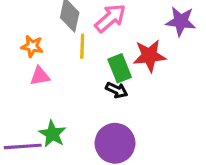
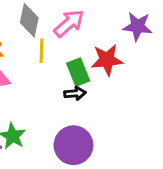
black arrow: (117, 90) -> (75, 93), turned -30

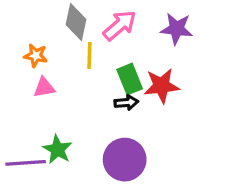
purple star: (137, 26) -> (177, 29), moved
red star: (107, 60) -> (162, 86), moved

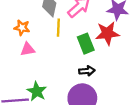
red star: (162, 86) -> (107, 33), moved
black arrow: (126, 103) -> (87, 71), moved

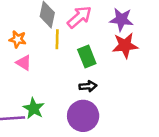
red star: (107, 33) -> (125, 45), moved
pink triangle: (28, 49) -> (24, 63), turned 42

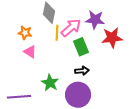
pink arrow: (79, 17) -> (71, 28), moved
purple star: (121, 19) -> (95, 20), moved
green star: (34, 108) -> (50, 83), moved

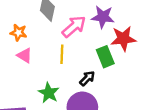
yellow line: (57, 33) -> (62, 54), moved
green rectangle: (81, 47) -> (105, 57), moved
black arrow: (82, 71) -> (87, 78), turned -40

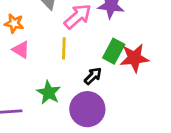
red star: (123, 39) -> (134, 58), moved
green rectangle: (105, 57) -> (114, 51), turned 50

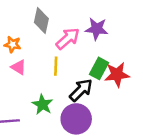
black arrow: (93, 76) -> (81, 90), size x1.5

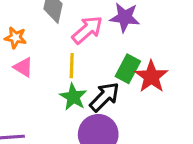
red star: (117, 74) -> (151, 77), turned -30
green star: (43, 104) -> (73, 97), moved

